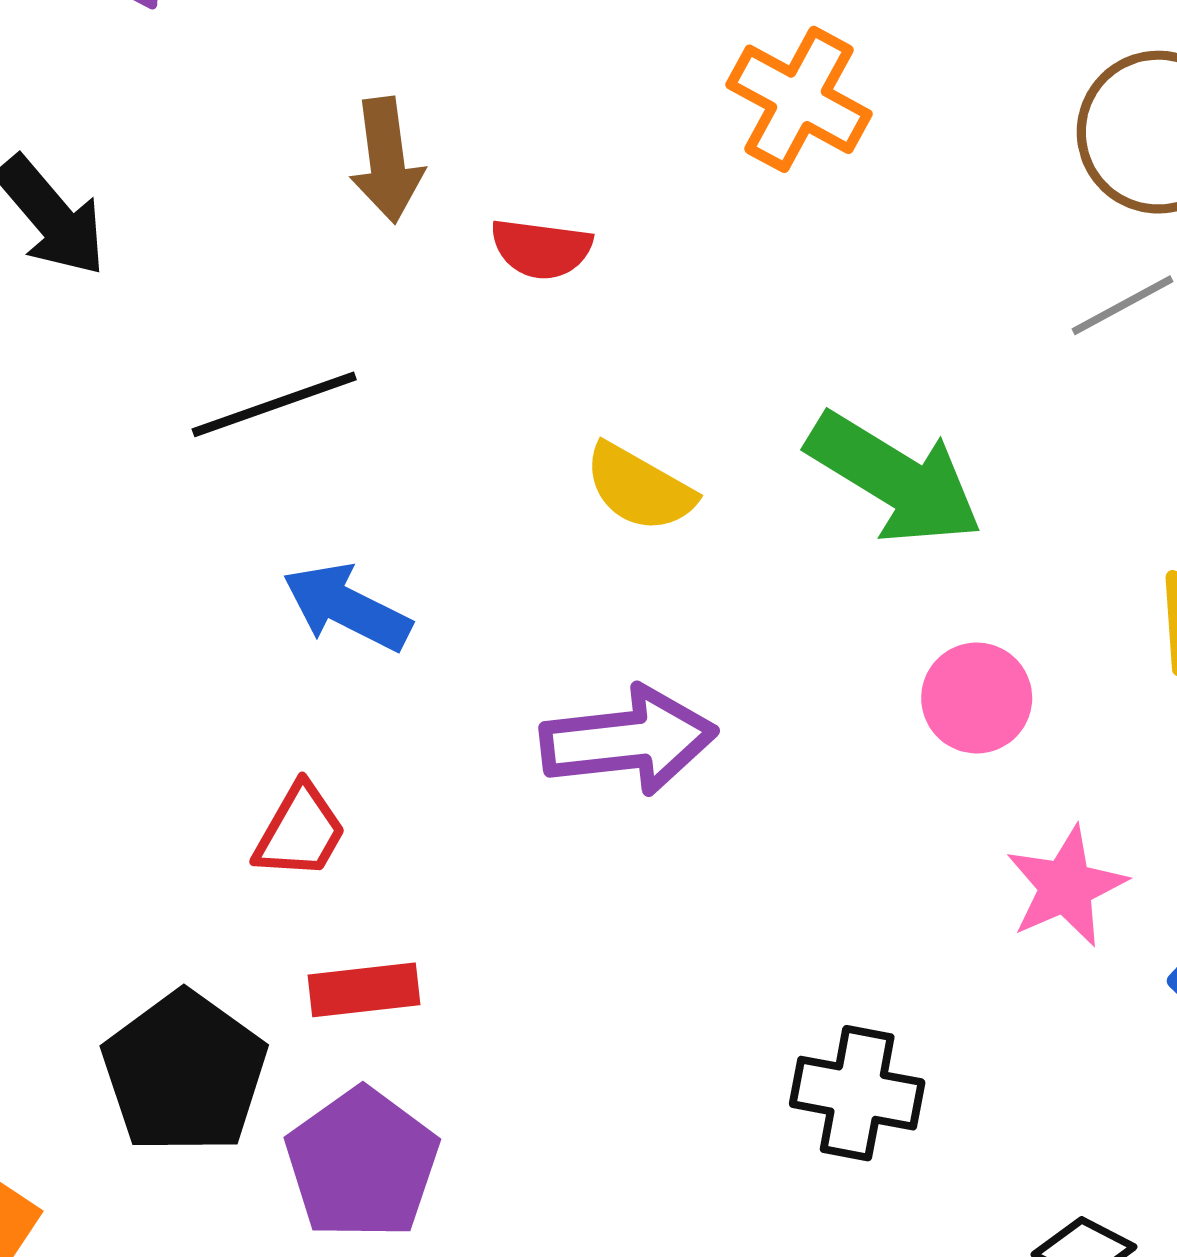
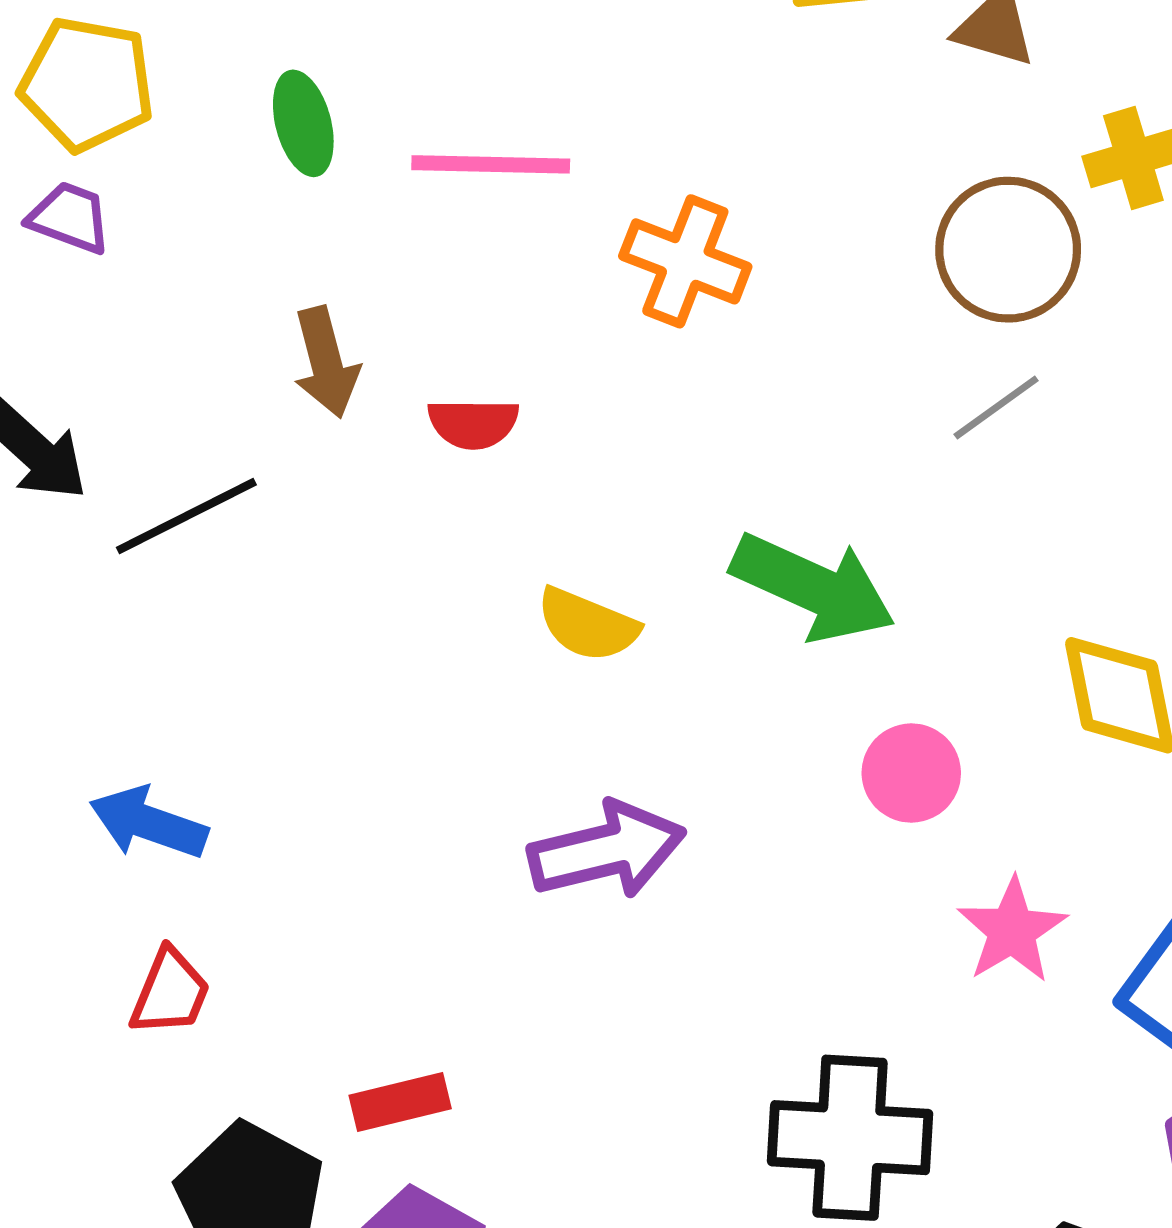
black line: (274, 404) -> (186, 516), moved
blue arrow: (347, 607) -> (148, 823), moved
red trapezoid: (300, 831) -> (170, 992), moved
black cross: (857, 1093) -> (850, 1138), size x1.4

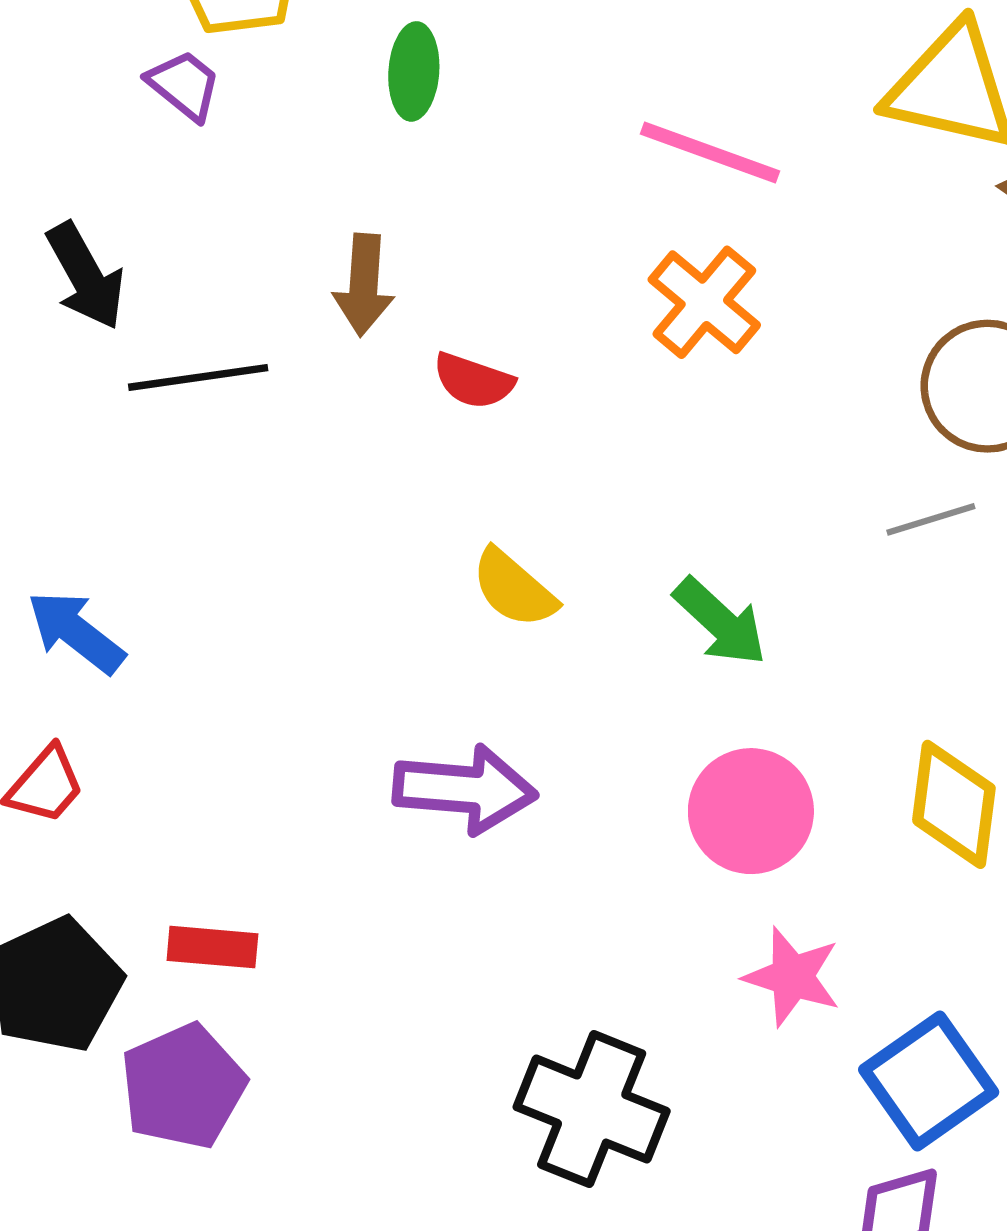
pink line: (491, 164) -> (710, 153), moved
green arrow: (813, 587) -> (720, 622), size x0.7
pink circle: (911, 773) -> (751, 811), size x1.4
pink star: (1012, 930) -> (792, 977), turned 30

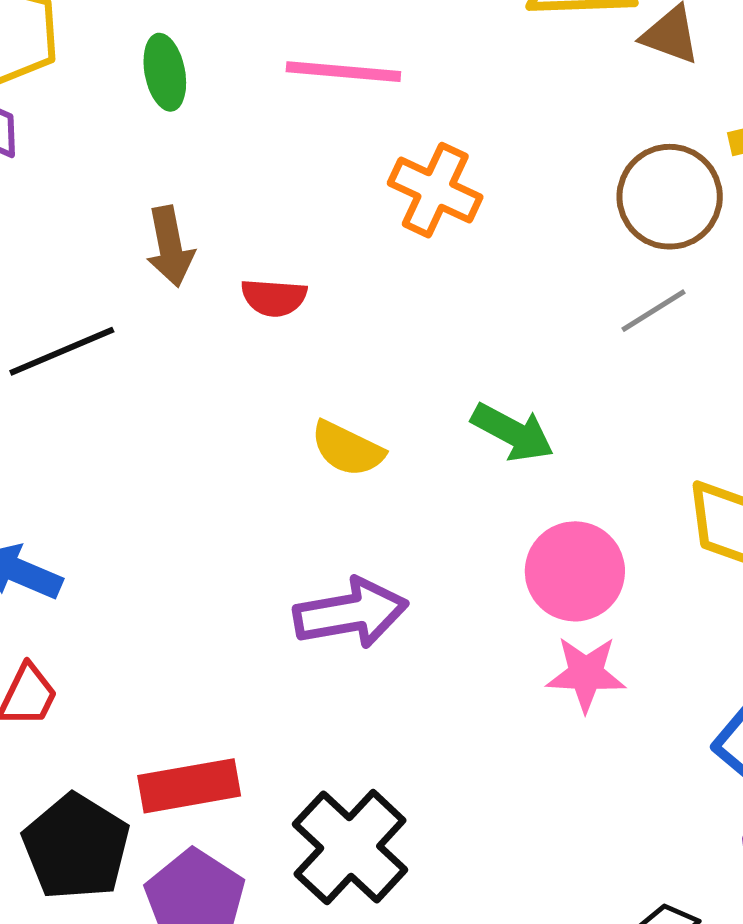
pink line: (710, 153) -> (343, 72), moved
red rectangle: (212, 947) -> (189, 786), size x1.4
pink star: (792, 977) -> (586, 674), moved
black cross: (592, 1109) -> (350, 847), moved, turned 36

